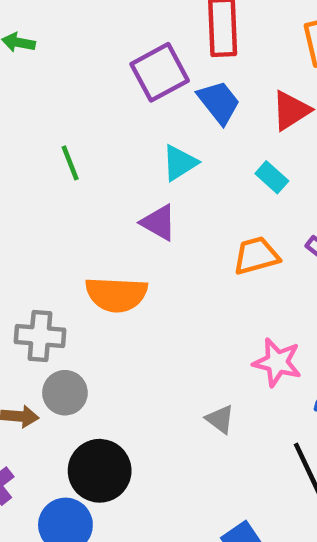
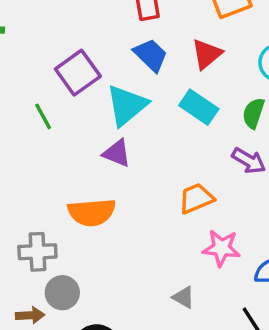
purple square: (160, 72) -> (78, 73), moved
cyan triangle: (180, 163) -> (127, 105), size x1.5
cyan rectangle: (272, 177) -> (199, 107), size x1.5
orange trapezoid: (256, 256) -> (196, 198), moved

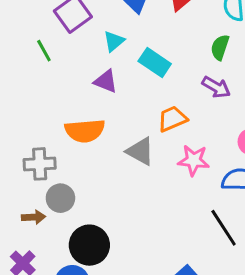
cyan triangle: (127, 105) -> (114, 41), size x0.6
cyan rectangle: (199, 107) -> (155, 62), moved
gray triangle: (184, 297) -> (140, 151), moved, size x1.5

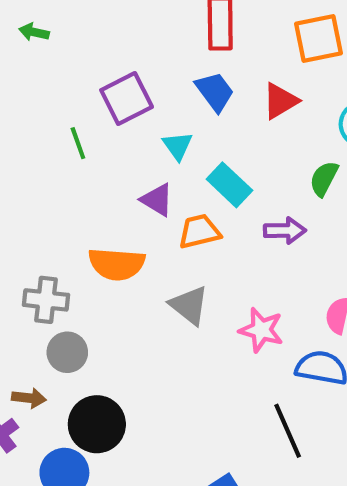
cyan triangle: (114, 41) -> (178, 146), turned -35
purple arrow: (216, 87) -> (285, 231), moved, turned -40
orange trapezoid: (172, 119) -> (199, 231), moved
brown arrow: (34, 217) -> (29, 398), moved

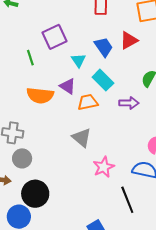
blue trapezoid: (215, 92) -> (104, 47), moved
orange semicircle: (117, 264) -> (40, 95), moved
pink star: (261, 330) -> (104, 167), moved, turned 30

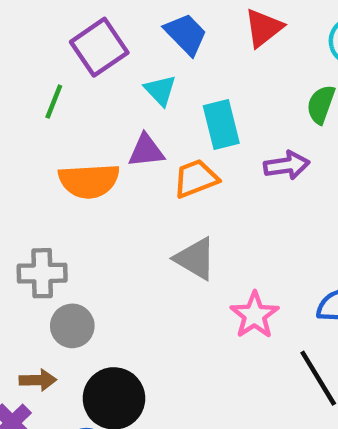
blue trapezoid: (104, 47) -> (186, 34), moved
green line: (30, 58) -> (54, 102), turned 49
cyan rectangle: (103, 80) -> (221, 124), turned 40
purple triangle: (68, 86) -> (146, 151), turned -30

